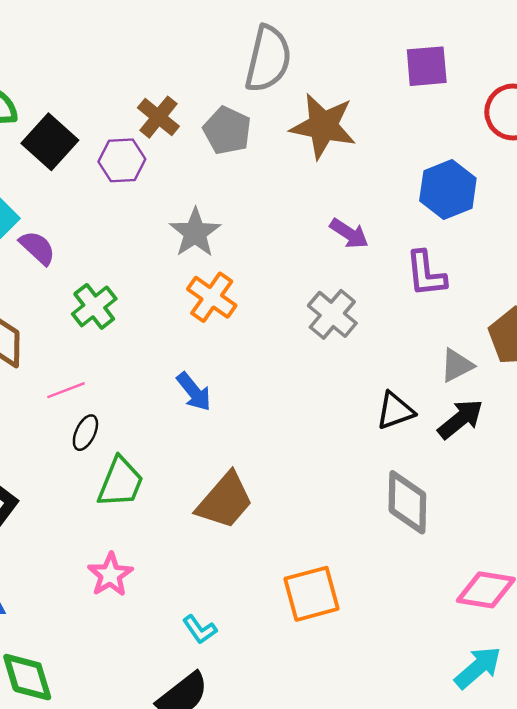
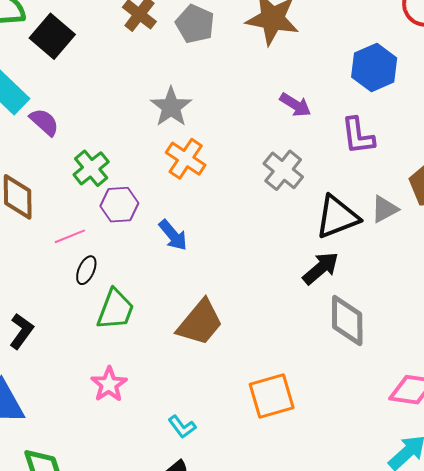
purple hexagon: (122, 160) -> (119, 205), moved
black triangle: (395, 411) -> (337, 217), moved, size x1.4
black arrow: (460, 419) -> (321, 268), moved

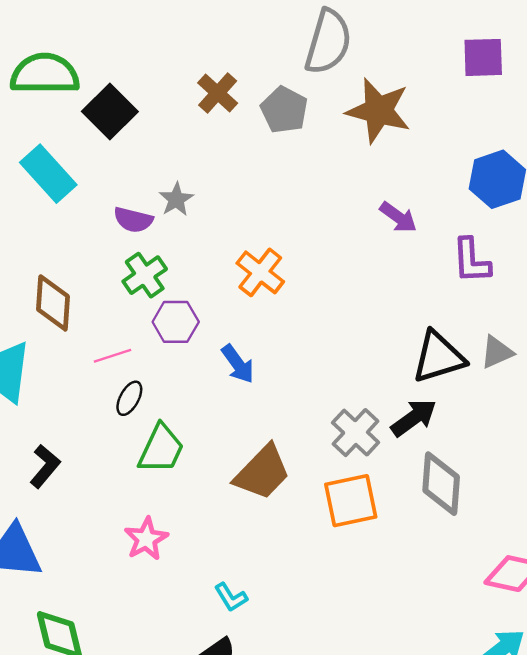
gray star: (171, 107) -> (176, 199), moved, size x0.7
purple semicircle: (44, 122) -> (133, 220), moved, turned 148
gray cross: (283, 170) -> (356, 433), moved
orange square: (272, 396) -> (351, 501), moved

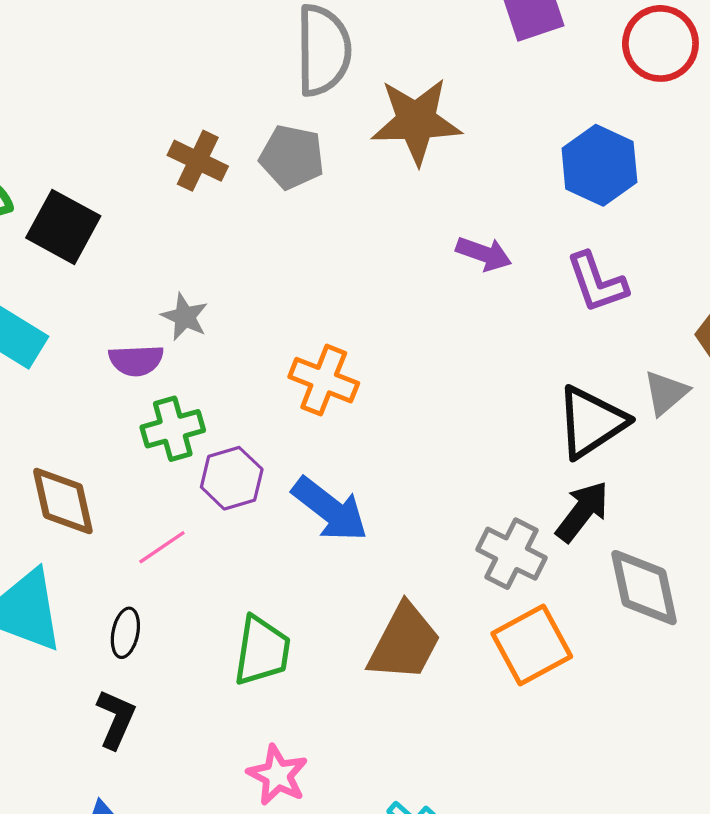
green cross: (145, 275) -> (173, 429), turned 36
blue arrow: (238, 364) -> (330, 509), size x1.4
black ellipse: (129, 398) -> (125, 633), moved

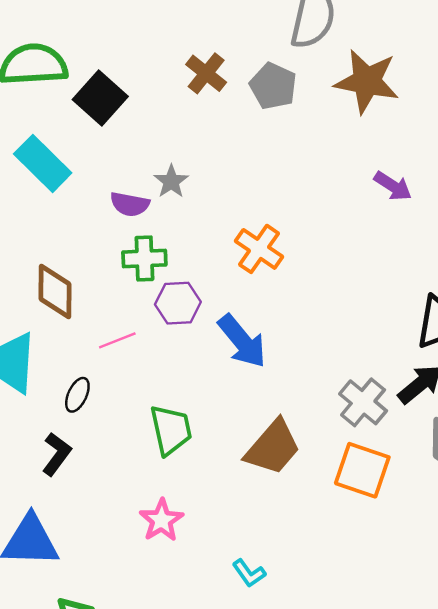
orange square: (532, 645) -> (362, 470), turned 34
green trapezoid: (262, 651) -> (171, 430), turned -34

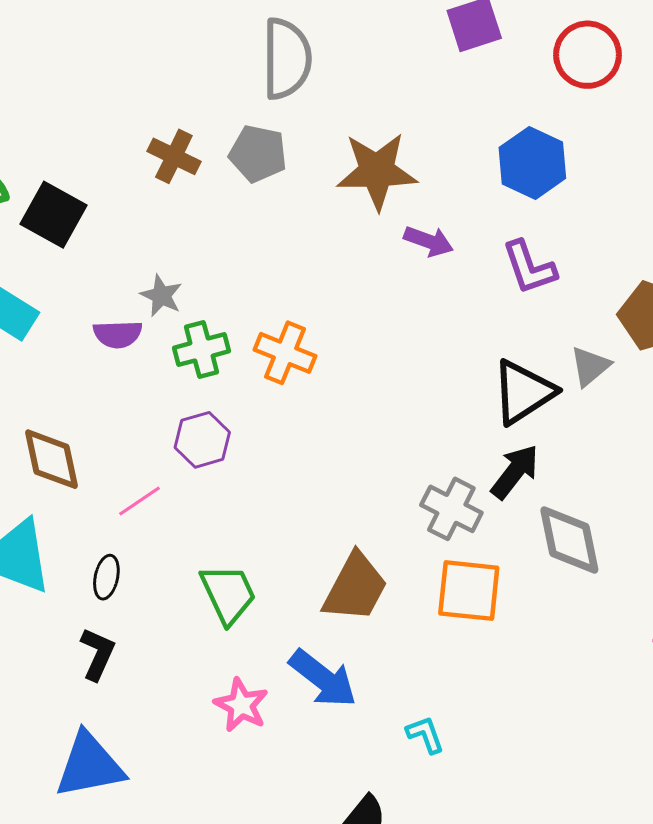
brown star: (367, 81) -> (377, 171), moved
green cross: (144, 258) -> (202, 349), moved
blue arrow: (242, 341) -> (323, 679), moved
cyan L-shape: (249, 573) -> (425, 735), moved, turned -152

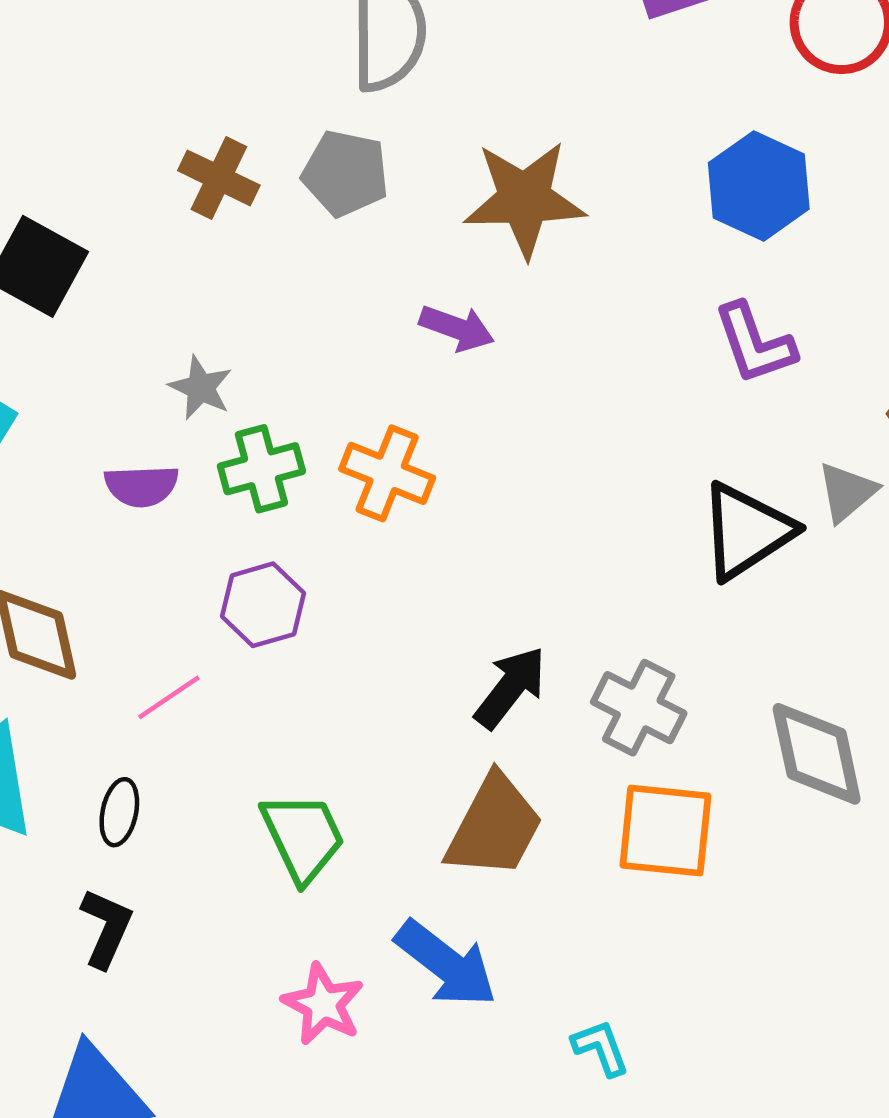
purple arrow: (429, 241) -> (457, 328), moved
purple semicircle: (118, 334) -> (141, 486), moved
black arrow: (515, 472) -> (510, 687), moved

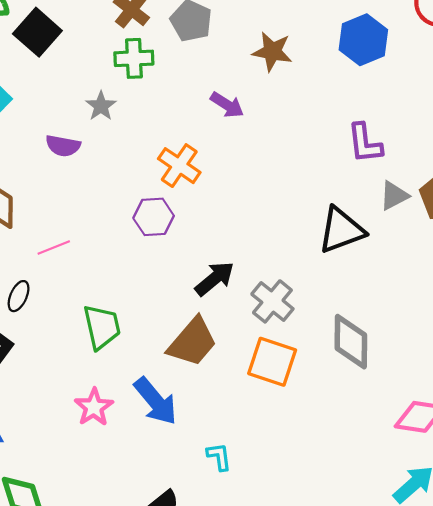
blue hexagon: (759, 186) -> (363, 40), moved
brown star: (524, 199) -> (272, 52), size x0.7
green cross: (261, 469) -> (134, 58), moved
gray triangle: (847, 492) -> (394, 196), moved
purple hexagon: (263, 605) -> (154, 217), moved

